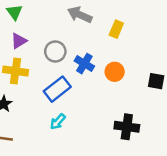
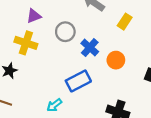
blue rectangle: (57, 89) -> (78, 81), moved
cyan arrow: (58, 122) -> (54, 105), moved

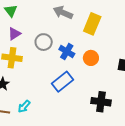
yellow rectangle: (125, 22) -> (92, 24), size x1.5
cyan arrow: (54, 105) -> (24, 106), moved

